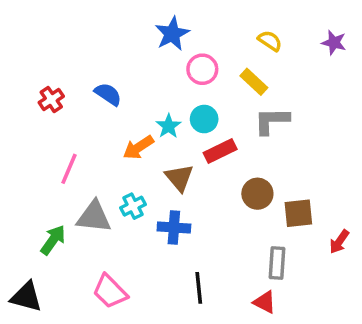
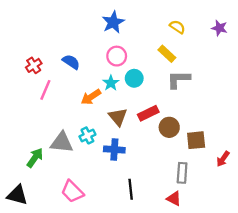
pink circle: (202, 69) -> (117, 56), moved
red rectangle: (220, 151) -> (148, 113), moved
pink line: (69, 169) -> (45, 90), moved

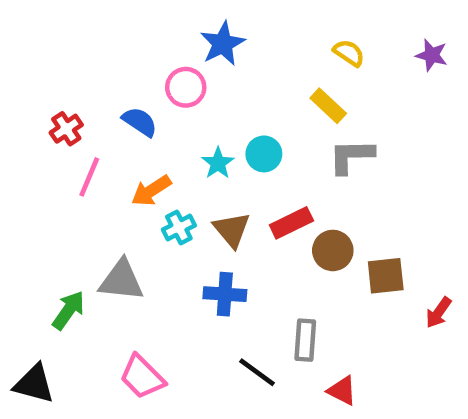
pink circle: (117, 56) -> (186, 87), moved
orange arrow: (91, 97) -> (151, 191), moved
cyan cross: (87, 135) -> (179, 227), moved
gray rectangle: (182, 173) -> (305, 340), moved
black line: (131, 189) -> (257, 372), turned -48

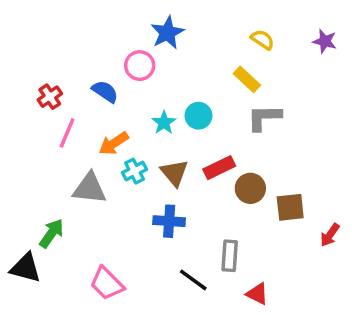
gray triangle: (121, 280) -> (90, 188), moved
black triangle: (34, 384) -> (26, 268), moved

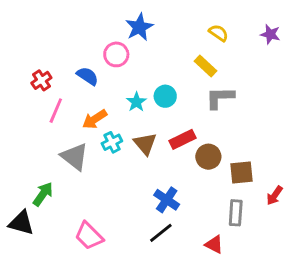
gray triangle: (90, 188) -> (75, 157), turned 32
blue cross: (169, 221) -> (167, 200), moved, turned 30
gray rectangle: (230, 256) -> (236, 213), moved
black line: (193, 280) -> (161, 233), turned -75

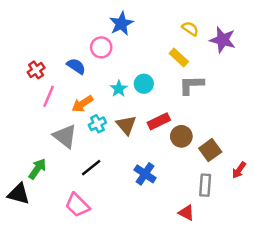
purple star: (270, 34) -> (223, 40), moved, size x1.5
brown square: (241, 172) -> (210, 150), turned -30
black line: (161, 233) -> (91, 168), moved

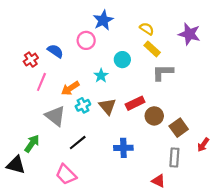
yellow semicircle: (190, 29) -> (147, 29), moved
blue semicircle: (76, 66) -> (55, 51), moved
cyan circle: (144, 84) -> (122, 60), moved
blue cross: (145, 174) -> (123, 148), turned -36

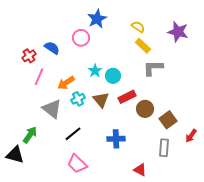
cyan circle: (122, 60) -> (113, 76), moved
pink trapezoid: (66, 174) -> (77, 164), moved
red triangle: (158, 181) -> (140, 170), moved

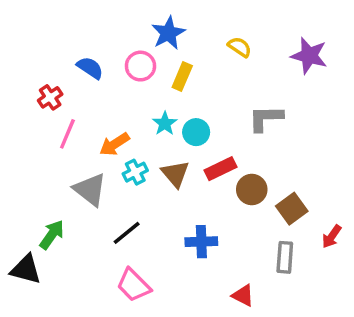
yellow rectangle: (143, 46) -> (182, 76), moved, turned 70
blue semicircle: (52, 48) -> (90, 68), moved

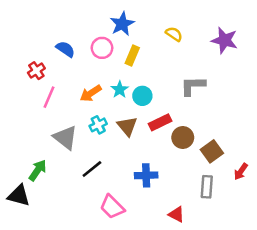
orange arrow: (114, 144) -> (91, 93), moved
pink trapezoid: (134, 285) -> (112, 207), moved

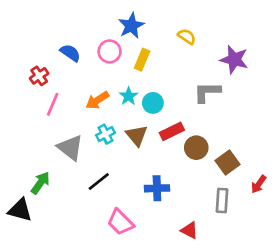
purple star: (224, 40) -> (234, 60), moved

